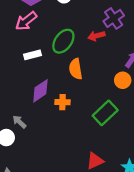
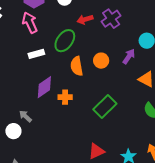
pink arrow: (26, 21) -> (30, 23), turned 105
red arrow: (96, 36) -> (85, 19), moved
orange circle: (123, 80) -> (101, 61), moved

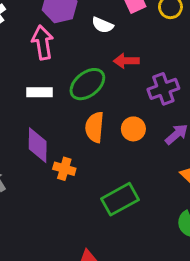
purple cross: (111, 19) -> (163, 89), moved
purple diamond: (44, 87) -> (38, 145), turned -70

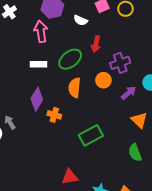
red arrow: (126, 61) -> (96, 44), turned -77
orange circle: (133, 129) -> (103, 80), moved
purple diamond: (38, 145) -> (37, 99), turned 30

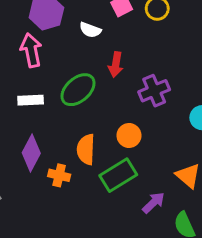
orange circle: (103, 80) -> (129, 135), moved
orange semicircle: (75, 88) -> (86, 149), moved
purple arrow: (129, 93) -> (153, 203), moved
green rectangle: (91, 135) -> (118, 175), moved

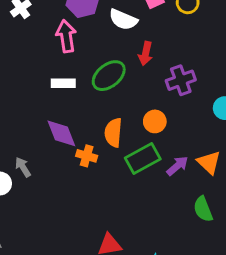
white semicircle: (90, 30) -> (123, 20), size x1.4
purple diamond: (31, 153) -> (61, 133), turned -52
purple arrow: (153, 203) -> (177, 166), moved

